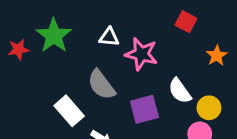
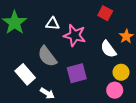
white semicircle: (180, 91) -> (108, 49), moved

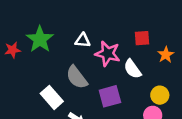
red square: (105, 13) -> (142, 38), moved, turned -32
white semicircle: (108, 49) -> (133, 69), moved

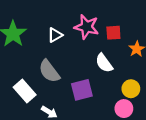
white triangle: (83, 40) -> (55, 35), turned -35
pink star: (108, 54) -> (87, 27), moved

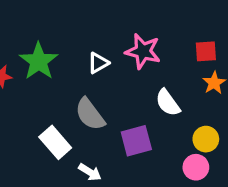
red square: (113, 33) -> (206, 51), moved

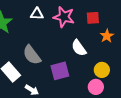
red square: (206, 51) -> (93, 18), moved
white triangle: (98, 63) -> (37, 14), moved, turned 32

